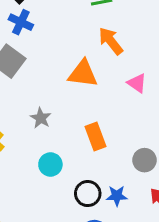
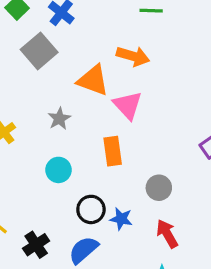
orange arrow: (111, 41) -> (133, 56), moved, turned 132
orange triangle: (83, 74) -> (93, 80), moved
pink triangle: (137, 83) -> (128, 105), moved, size x1.4

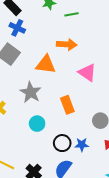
pink triangle: (128, 105) -> (87, 73), moved
gray star: (59, 119) -> (31, 92), size x1.5

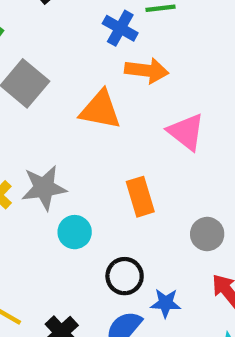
blue cross: (17, 28) -> (120, 28), moved
gray star: (31, 92) -> (44, 188), moved, turned 30
blue star: (82, 145) -> (166, 303), moved

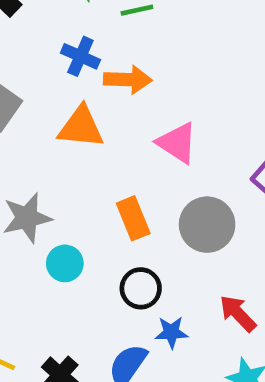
blue cross: (120, 28) -> (80, 56), moved
gray circle: (207, 234) -> (207, 225), moved, size x1.5
black circle: (125, 276) -> (141, 288), moved

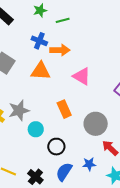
gray circle: (207, 225) -> (96, 124), moved
black circle: (141, 288) -> (56, 147), moved
blue star: (171, 332) -> (89, 164), moved

